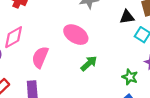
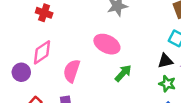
black triangle: (127, 17) -> (165, 61), moved

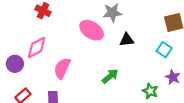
pink ellipse: (107, 44) -> (92, 30), moved
black triangle: (165, 61) -> (127, 40), moved

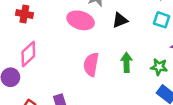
pink semicircle: (62, 68) -> (91, 64), moved
green arrow: (110, 76) -> (126, 62), moved, turned -36

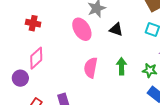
pink ellipse: (81, 20) -> (82, 29), turned 40
black triangle: (120, 20) -> (116, 29), turned 40

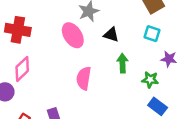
red cross: (33, 23) -> (18, 30), size x1.5
green arrow: (121, 66) -> (123, 63), moved

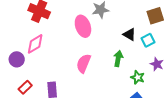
cyan square: (152, 34) -> (148, 40), turned 32
black triangle: (111, 35) -> (129, 34), moved

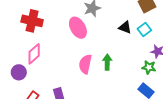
green arrow: (118, 59) -> (107, 62), moved
green star: (138, 77) -> (149, 67), moved

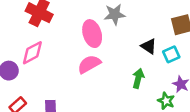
green arrow: (107, 62) -> (138, 78), moved
pink semicircle: (85, 64) -> (89, 64), moved, turned 36

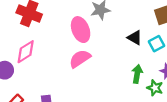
green arrow: (138, 78) -> (137, 74), moved

